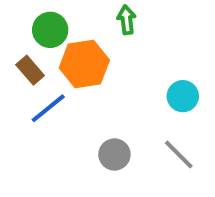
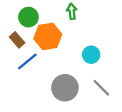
cyan circle: (183, 96) -> (91, 55), moved
gray circle: (114, 154) -> (65, 88), size x1.5

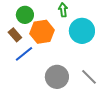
cyan circle: (91, 55) -> (82, 31), moved, size x1.6

